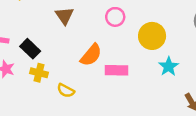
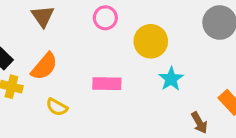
orange semicircle: (91, 55) -> (44, 66), moved
yellow semicircle: (66, 91) -> (57, 107), moved

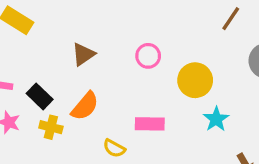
brown triangle: (43, 16) -> (83, 54), turned 30
yellow semicircle: (57, 107) -> (114, 148), moved

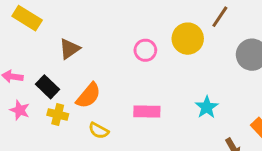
brown triangle: (83, 54) -> (69, 49), moved
yellow circle: (195, 80) -> (188, 39), moved
yellow semicircle: (114, 148) -> (99, 131), moved

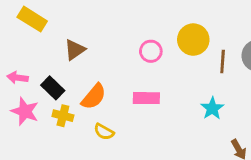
brown line: (220, 17) -> (223, 62), moved, turned -30
pink star: (20, 110) -> (25, 111), size x1.4
pink rectangle: (147, 112) -> (146, 98), moved

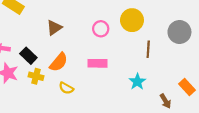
brown triangle: (75, 50) -> (54, 28), moved
brown line: (223, 62) -> (148, 49), moved
cyan star: (212, 108) -> (137, 82), moved

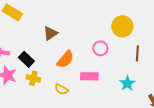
pink circle: (101, 29) -> (100, 48), moved
orange semicircle: (59, 62) -> (65, 59), moved
pink rectangle: (97, 63) -> (89, 76), moved

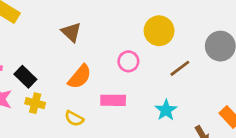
brown triangle: (50, 33) -> (71, 32), moved, turned -42
brown line: (137, 53) -> (180, 68), turned 49

